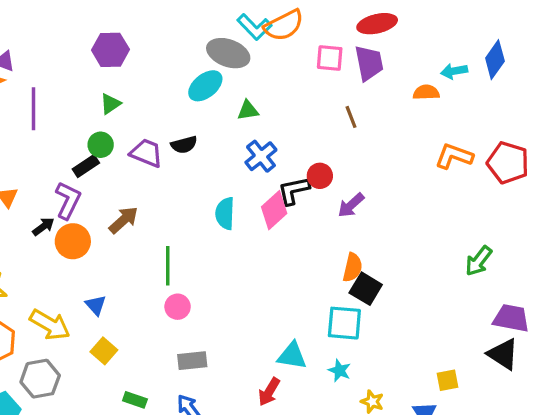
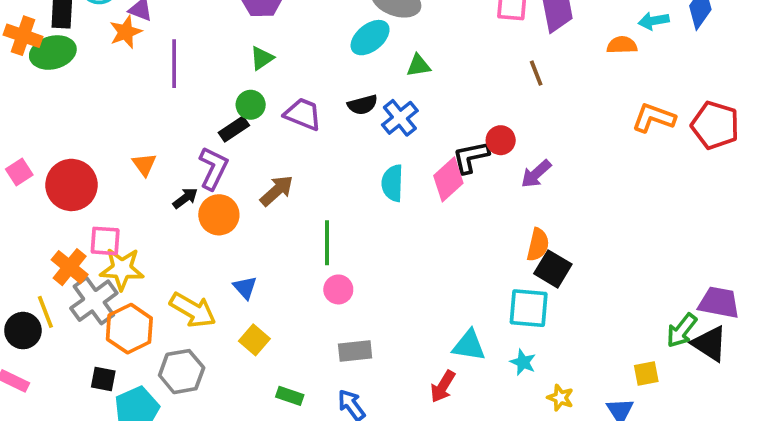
black semicircle: (184, 145) -> (363, 105), moved
blue cross: (261, 156) -> (400, 118), moved
green arrow: (479, 261) -> (682, 331), moved

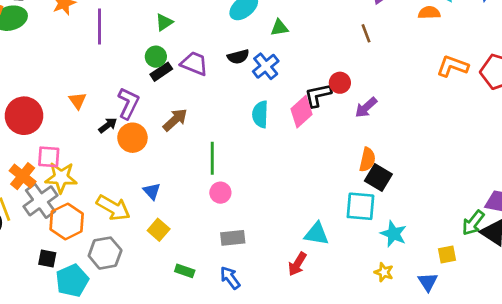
black rectangle: (234, 129) -> (161, 72), moved
cyan star: (523, 362) -> (393, 234), moved, size x1.4

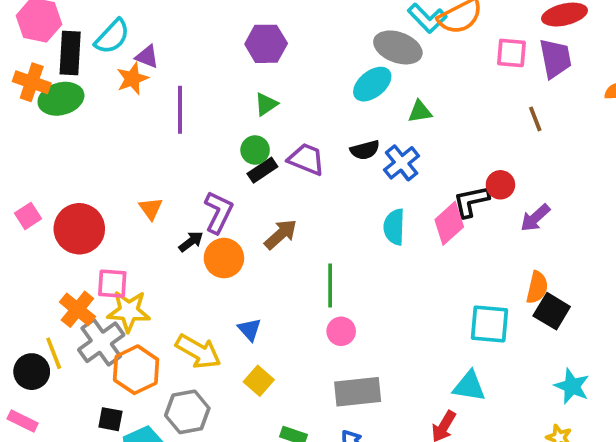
cyan square: (360, 206) -> (489, 324), moved
gray rectangle: (233, 238) -> (358, 392), size x1.4

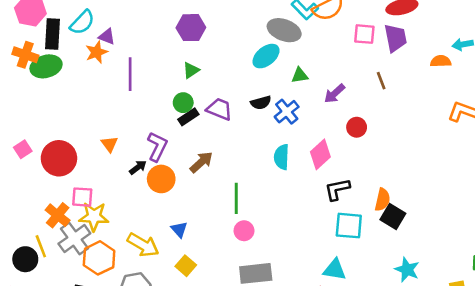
black L-shape: (471, 201) -> (337, 189), moved
purple arrow: (535, 218) -> (335, 94), moved

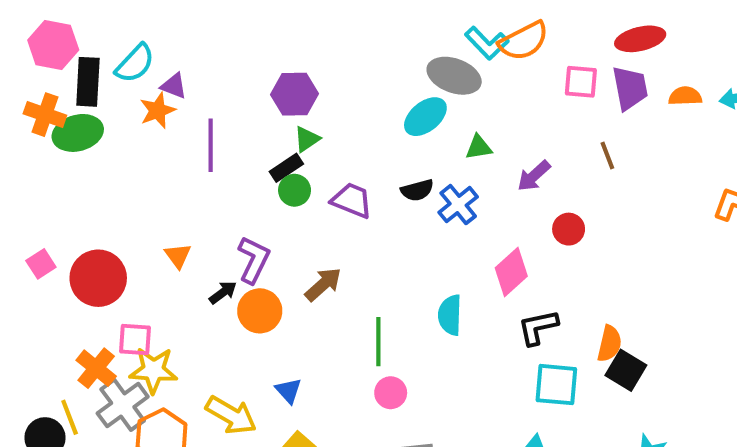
purple hexagon: (191, 28) -> (295, 94), moved
orange semicircle: (441, 61) -> (685, 96), moved
black rectangle: (188, 117) -> (286, 168), moved
cyan semicircle: (282, 157) -> (450, 315), moved

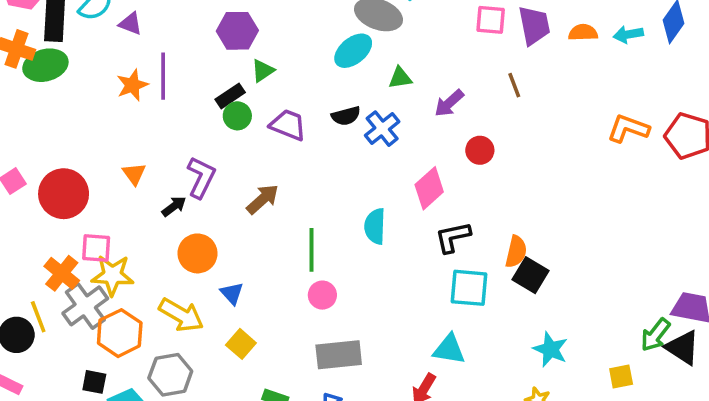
orange star: (157, 110) -> (132, 85), moved
green triangle: (307, 139) -> (263, 71), moved
orange circle: (260, 311) -> (198, 253), moved

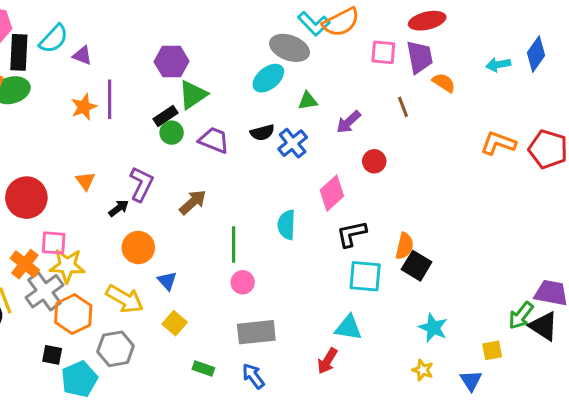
orange semicircle: (583, 33) -> (444, 83), moved, turned 35
green triangle: (263, 71) -> (193, 95), size x1.5

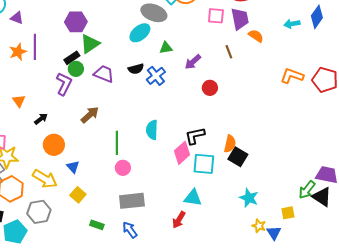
purple L-shape: (141, 184) -> (64, 84), moved
pink diamond: (332, 193) -> (182, 153), moved
yellow star: (423, 370) -> (259, 226), moved

